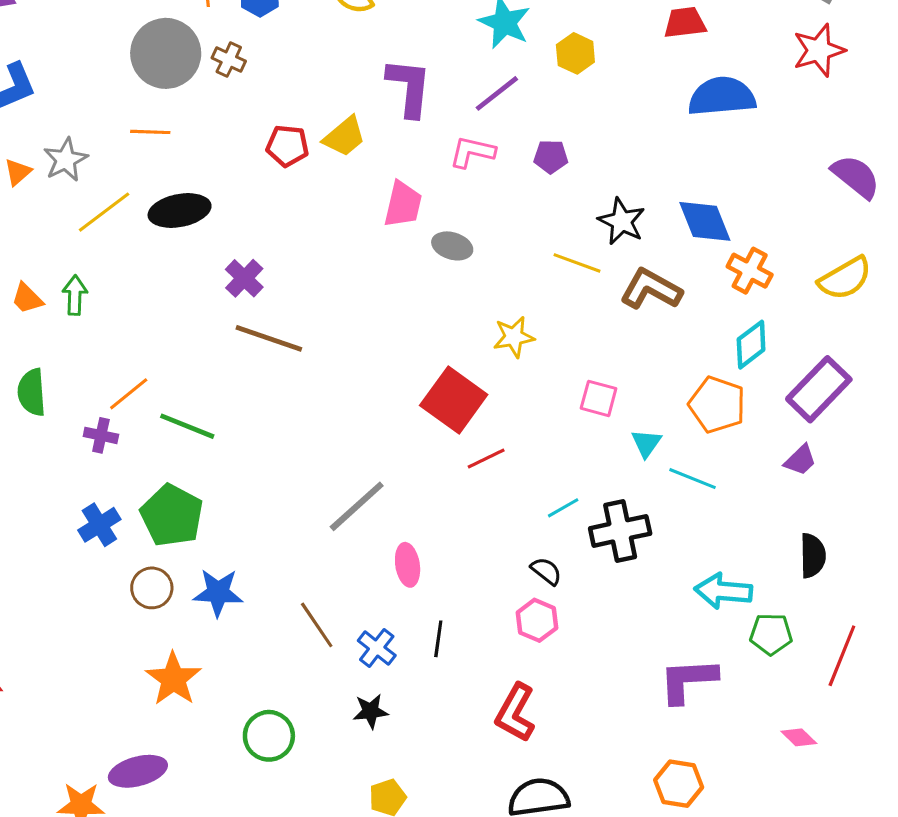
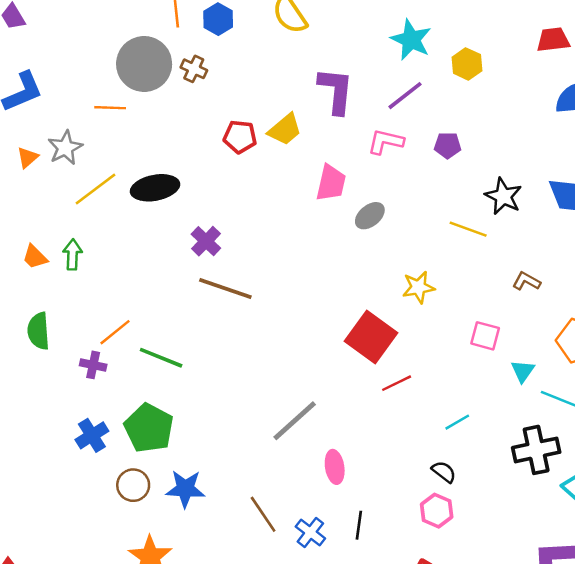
orange line: (150, 132) -> (110, 108), moved
gray ellipse: (452, 246) -> (370, 216), turned -56
brown L-shape: (651, 289) -> (526, 281), moved, size x0.6
black cross: (620, 531) -> (536, 450), moved

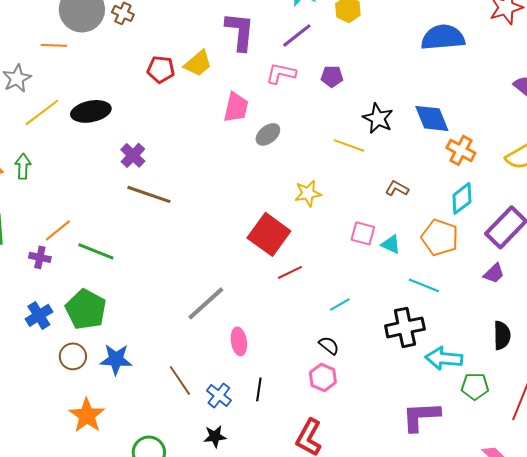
cyan triangle: (523, 371) -> (391, 244), moved, turned -40

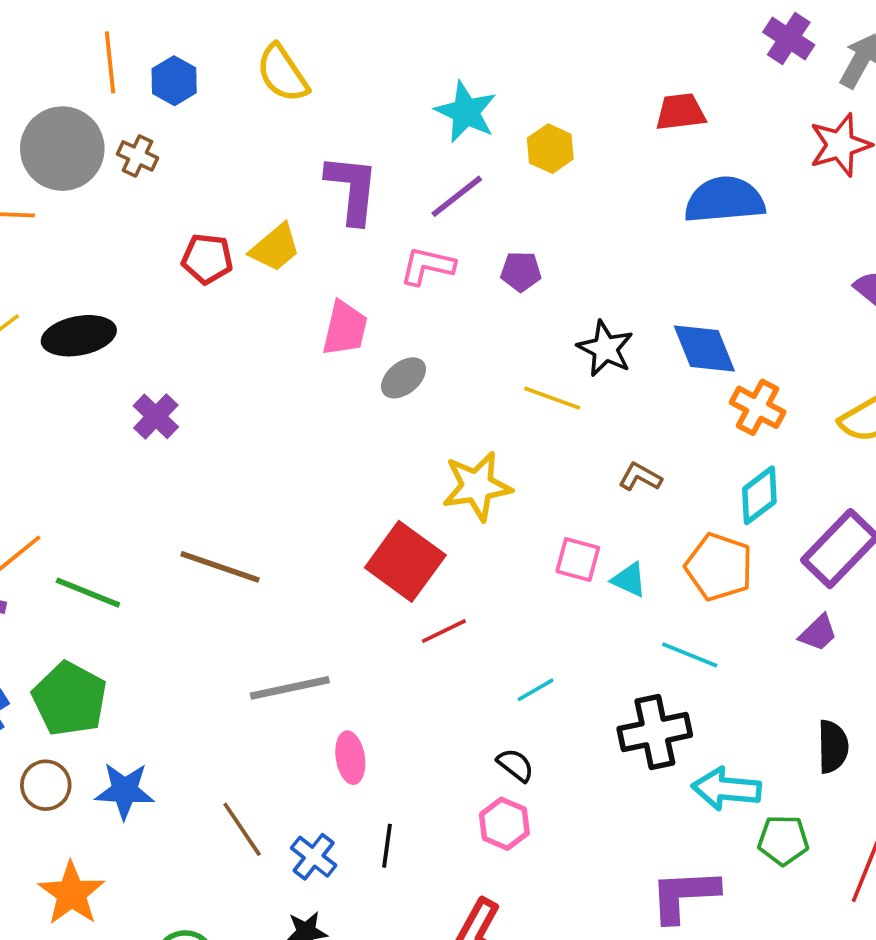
yellow star: (308, 193) -> (477, 486), size x1.4
brown line: (149, 194) -> (220, 567), moved
gray line: (206, 303) -> (290, 688), turned 30

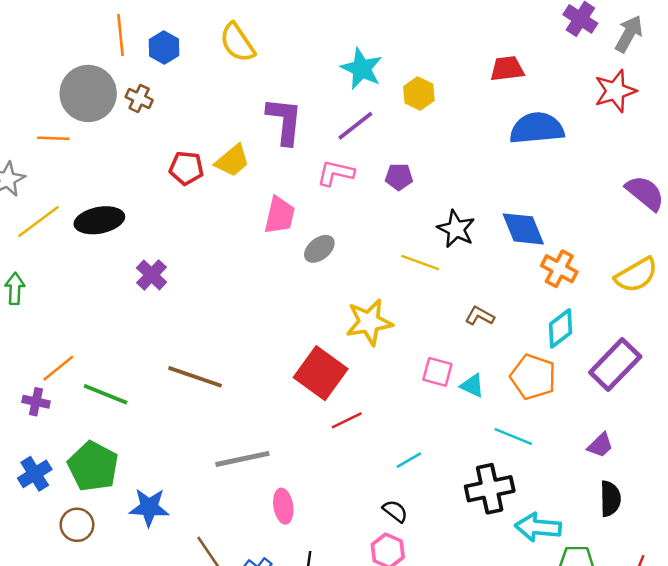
purple trapezoid: (818, 633) -> (600, 445), moved
blue star: (125, 791) -> (149, 507), moved

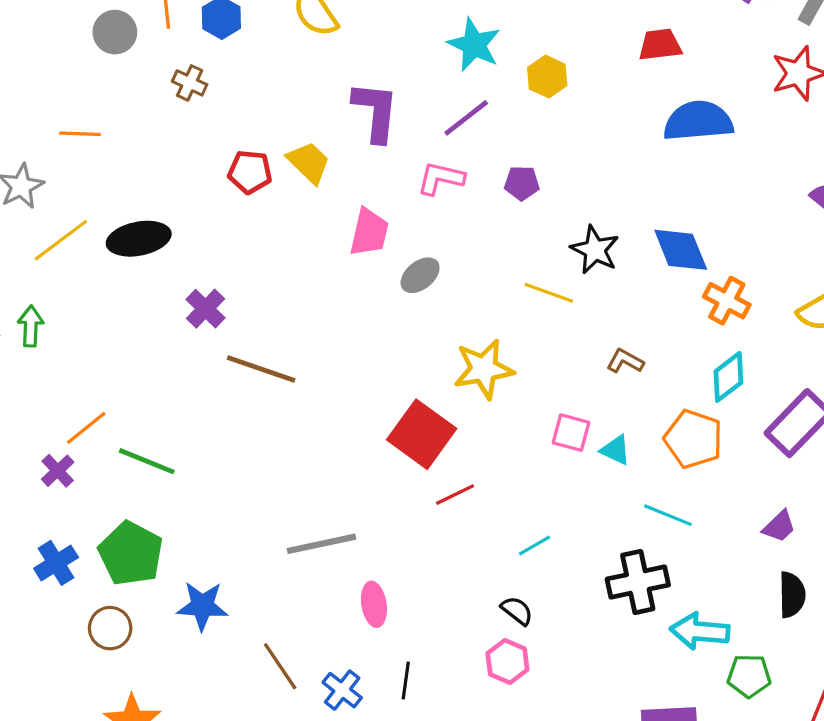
gray circle: (88, 93) -> (115, 32), moved, size x0.6
yellow trapezoid: (232, 161) -> (309, 162), turned -96
brown line: (195, 377) -> (261, 369), moved
purple cross: (36, 402) -> (58, 471), turned 35

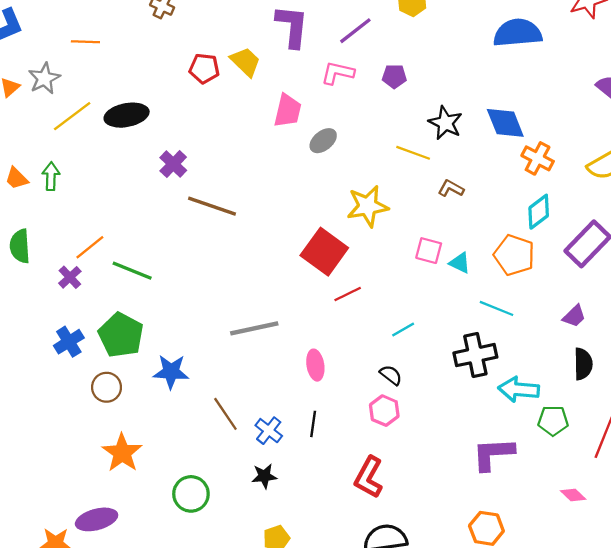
brown L-shape: (625, 361) -> (451, 188), moved
pink ellipse: (374, 604) -> (315, 365), moved

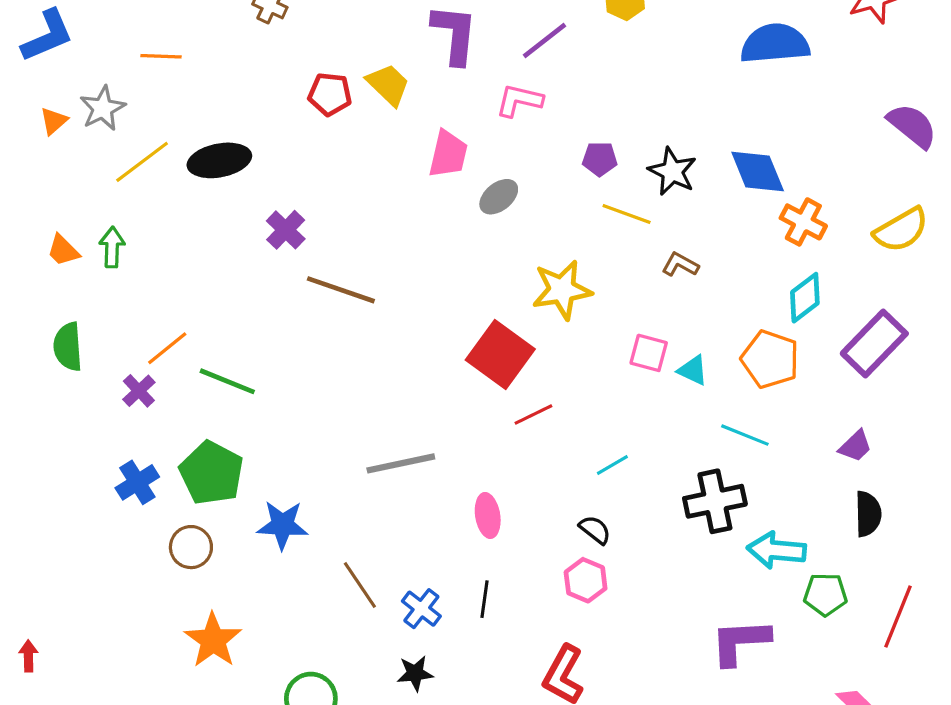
purple pentagon: (394, 76) -> (600, 159), moved

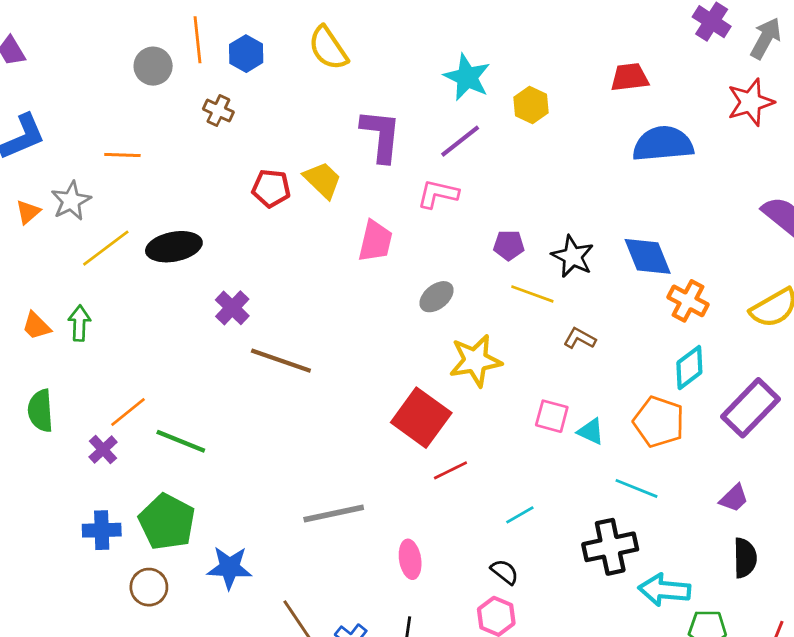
gray ellipse: (499, 197) -> (437, 297), moved
blue cross: (137, 482) -> (102, 530), turned 30

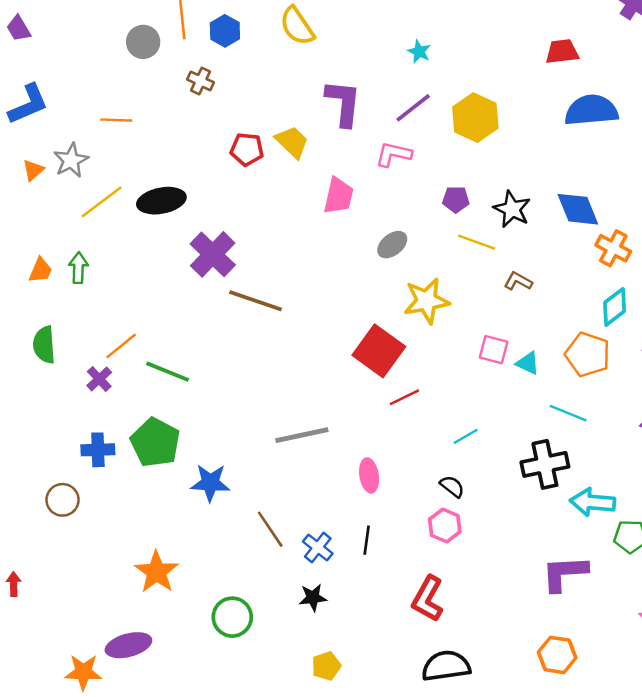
cyan star: (467, 77) -> (419, 52), size x0.6
yellow hexagon: (531, 105) -> (475, 118), moved, size x1.5
purple cross: (232, 308) -> (213, 254), size x1.5
orange trapezoid: (36, 326) -> (41, 270), turned -112
brown circle: (149, 587) -> (63, 500), moved

